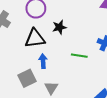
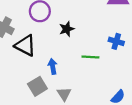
black triangle: (35, 39) -> (25, 46), moved, turned 40

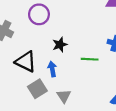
black star: (67, 29) -> (60, 45), moved
black triangle: (25, 46) -> (26, 62), moved

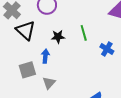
green line: (90, 59) -> (84, 33), moved, turned 56
black triangle: (26, 62) -> (26, 30), moved

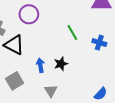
black star: (58, 37) -> (61, 64), moved
gray square: (27, 70) -> (15, 81), moved

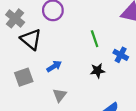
black star: (61, 64) -> (98, 71), moved
blue arrow: (40, 65) -> (54, 66), turned 56

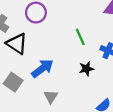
blue arrow: (54, 66) -> (42, 68), size x1.5
gray square: (24, 77) -> (13, 82), turned -30

